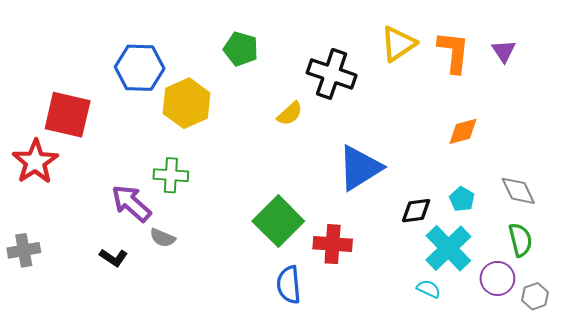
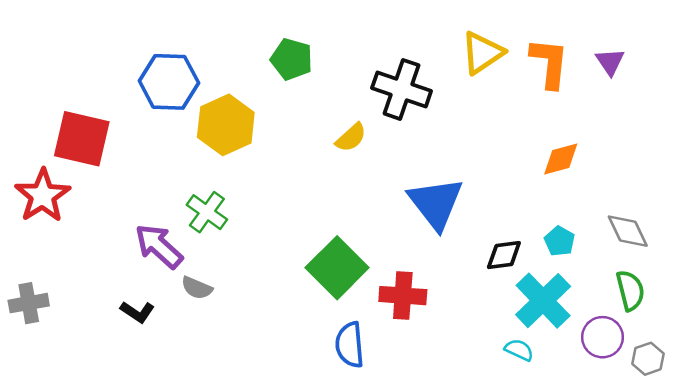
blue triangle: (360, 168) -> (436, 203), turned -36
green cross: (171, 175) -> (207, 212), turned 32

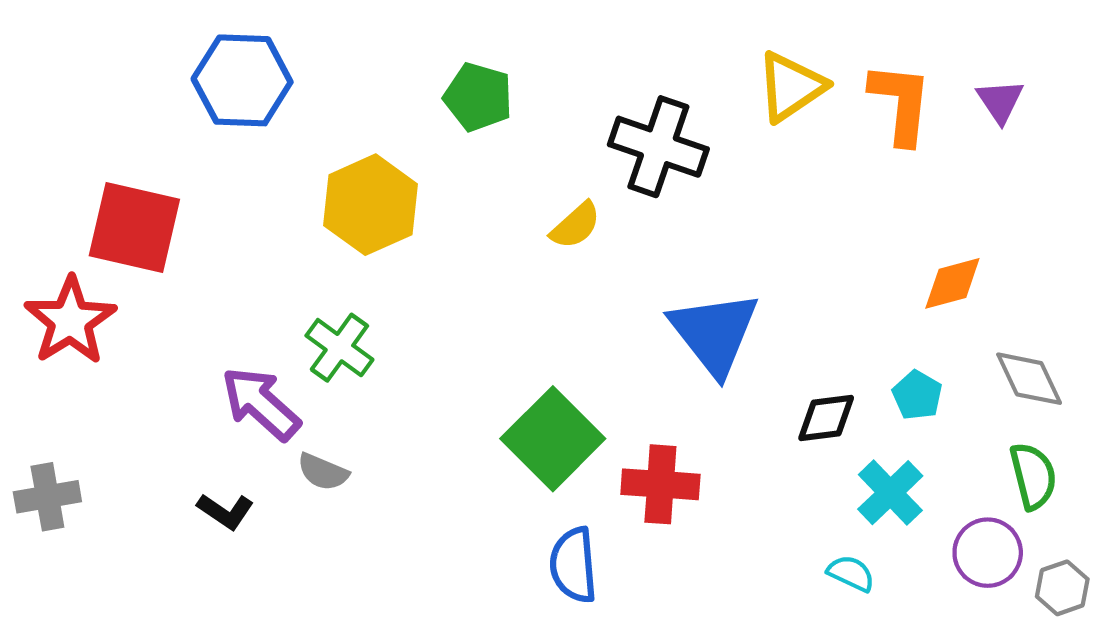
blue hexagon: (169, 82) -> (242, 80), moved
orange diamond: (561, 159) -> (952, 283), moved
cyan cross: (543, 301) -> (890, 493), size x0.7

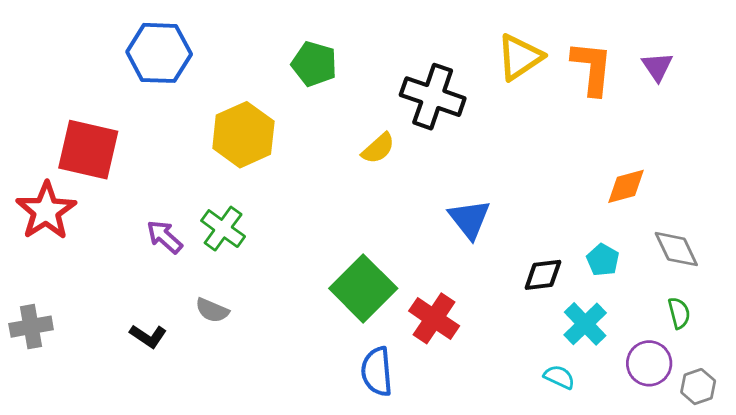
blue triangle: (714, 333) -> (469, 219), size x0.7
purple arrow: (261, 404) -> (164, 237), moved, size x0.7
green semicircle: (1033, 476) -> (679, 313), size x0.7
red cross: (660, 484) -> (434, 318), turned 30

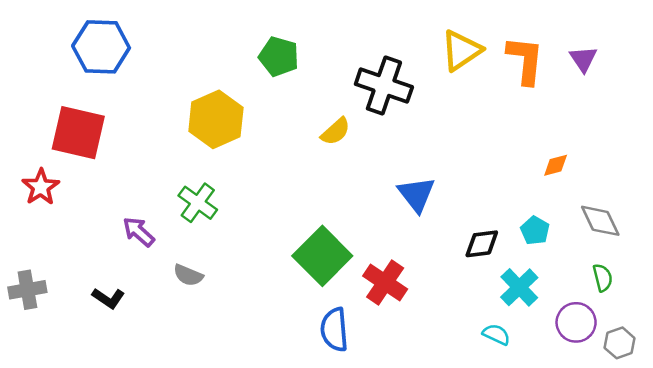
blue hexagon: (159, 53) -> (101, 47), moved
orange diamond: (626, 186) -> (556, 165), size x0.7
red star: (46, 211) -> (41, 187), size x0.7
purple arrow: (164, 237) -> (139, 232), moved
black L-shape: (148, 336) -> (108, 298), moved

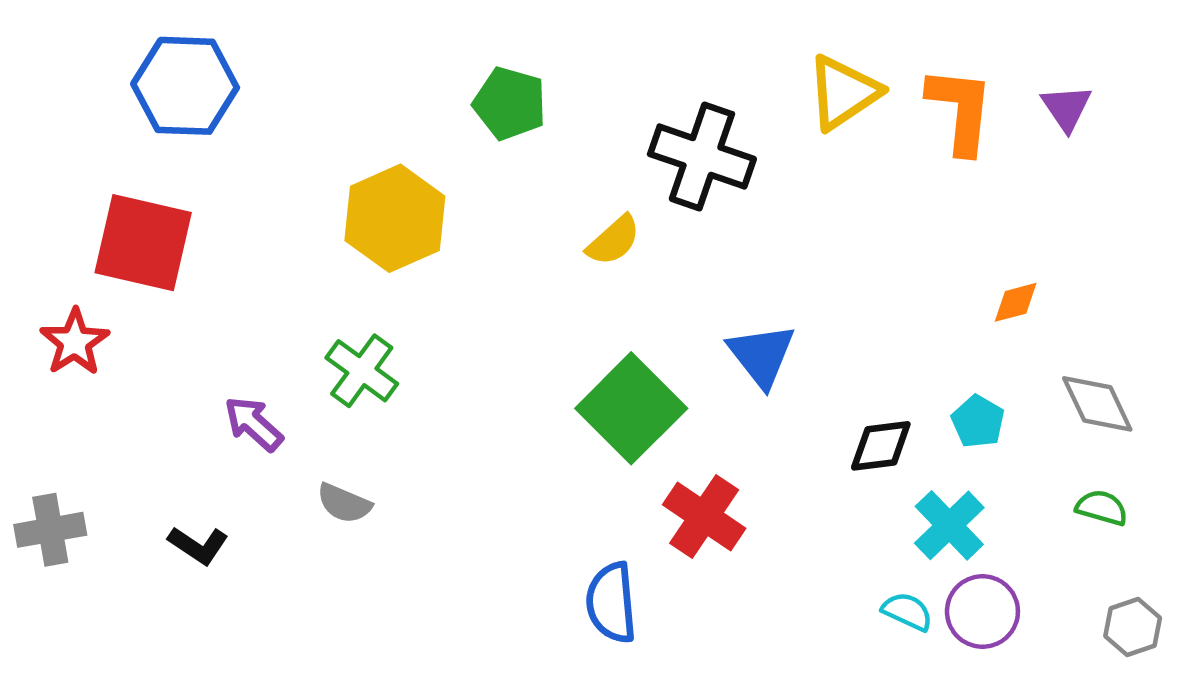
green square: (322, 256) -> (631, 408), moved
green semicircle: (603, 278) -> (1102, 508), turned -60
purple circle: (576, 322) -> (982, 611), moved

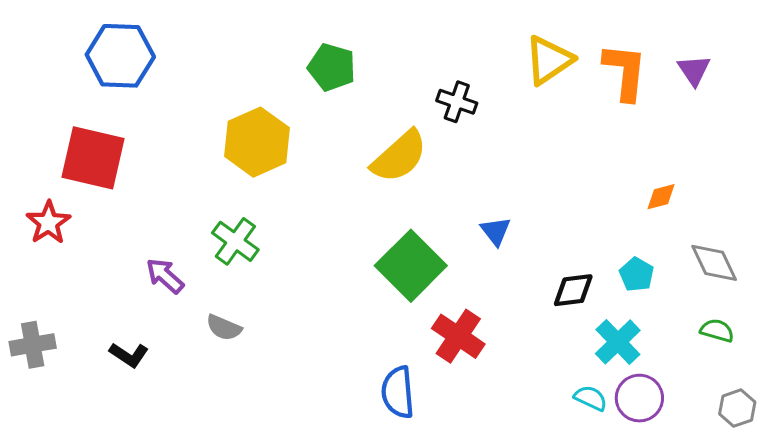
black cross: (702, 156) -> (457, 102), size x0.6
yellow semicircle: (614, 240) -> (399, 156), size x1.6
blue triangle: (762, 355) -> (496, 231), size x0.7

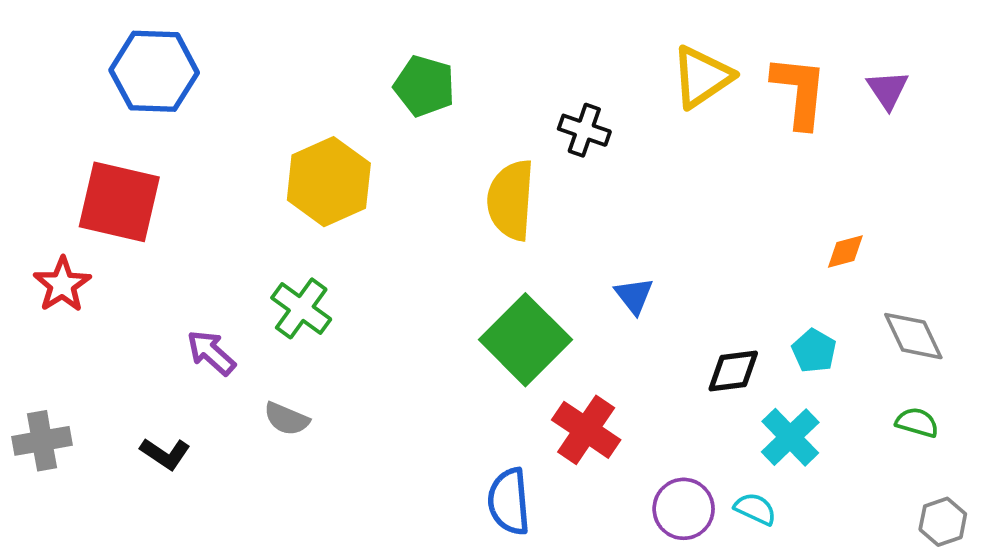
yellow semicircle: (399, 156) -> (511, 200), turned 136
purple circle: (639, 398) -> (684, 509), moved

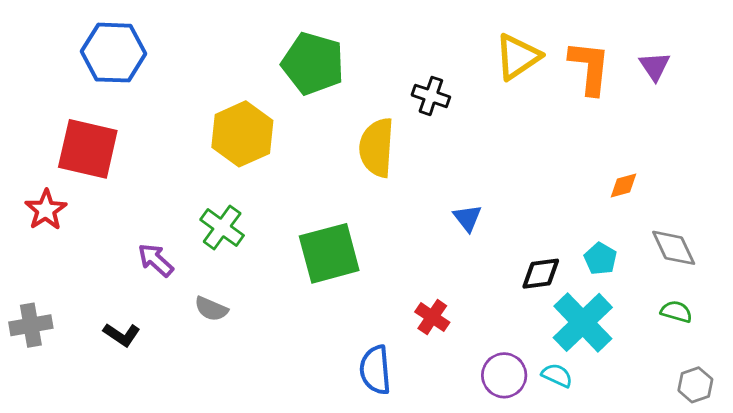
green pentagon: (424, 86) -> (313, 63), size x1.4
green square: (525, 340) -> (329, 253), moved, turned 30
red cross: (586, 430) -> (432, 317), size x0.7
cyan cross: (790, 437) -> (583, 322), size x1.4

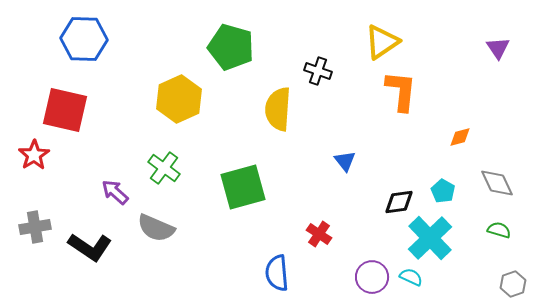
purple triangle: (655, 66) -> (498, 48), moved
orange L-shape: (590, 67) -> (401, 91), moved
gray semicircle: (211, 309) -> (156, 228), size x1.5
gray cross: (31, 325) -> (35, 227), moved
black L-shape: (122, 335) -> (90, 247), size x1.6

